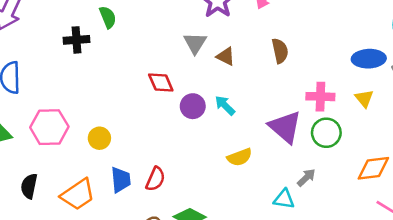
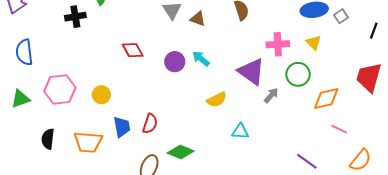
red diamond: (161, 82) -> (133, 50), moved
green circle: (326, 133) -> (298, 74), moved
gray arrow: (306, 178) -> (271, 95), moved
orange trapezoid: (78, 195) -> (88, 142), turned 44
cyan triangle: (284, 199) -> (240, 131), moved

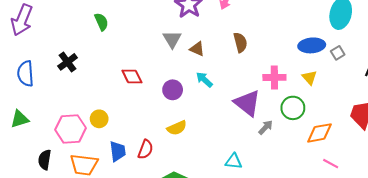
black cross: (75, 17) -> (68, 62), moved, turned -30
cyan arrow: (201, 59) -> (204, 80), moved
pink hexagon: (60, 89) -> (71, 129), moved
yellow semicircle: (217, 100) -> (177, 128), moved

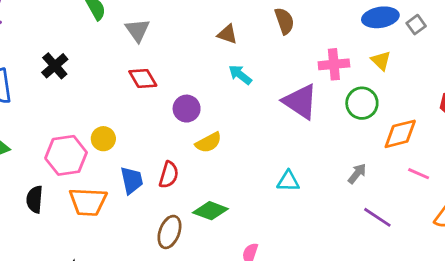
gray triangle: (172, 39) -> (137, 30), moved
purple circle: (173, 90) -> (187, 109), moved
gray arrow: (266, 127) -> (357, 174), moved

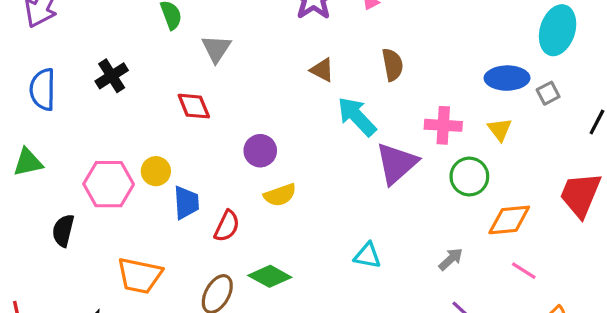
cyan arrow: (240, 75) -> (357, 117), moved, size x1.5
red diamond: (143, 78) -> (194, 106), moved
purple triangle: (300, 102) -> (397, 163), turned 36
blue trapezoid: (132, 180) -> (186, 203), moved
orange trapezoid: (88, 202) -> (140, 276), moved

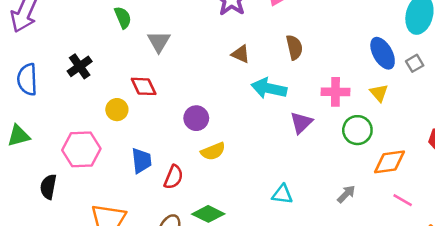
blue ellipse: (507, 78) -> (383, 53), turned 64
cyan arrow: (357, 117) -> (269, 88), turned -32
purple triangle: (397, 163) -> (301, 123), size x0.7
yellow circle: (156, 171) -> (117, 110), moved

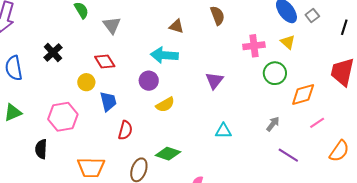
cyan arrow: (269, 88) -> (164, 55), moved
purple triangle: (301, 123) -> (214, 81), moved
blue trapezoid: (141, 161) -> (108, 101), moved
red semicircle: (174, 177) -> (125, 130), moved
pink line: (403, 200) -> (317, 123), turned -56

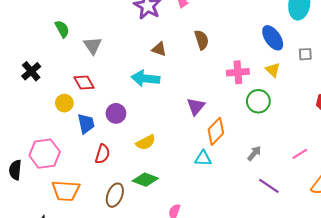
gray square: (312, 16) -> (305, 54), moved, turned 32
purple circle: (149, 81) -> (116, 113), moved
orange diamond: (303, 95) -> (216, 131), moved, turned -32
yellow semicircle: (165, 105) -> (146, 142), moved
pink hexagon: (63, 117) -> (45, 154), moved

